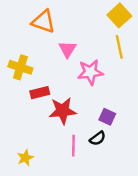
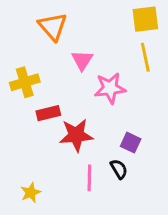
yellow square: (119, 15) -> (145, 19), turned 35
orange triangle: (43, 22) -> (53, 26), turned 30
yellow cross: (20, 67) -> (25, 82), turned -35
black semicircle: (98, 138) -> (119, 169), turned -84

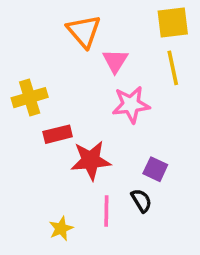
orange triangle: (53, 26) -> (84, 31), moved
pink triangle: (82, 60) -> (115, 61), moved
yellow star: (31, 193) -> (61, 229), moved

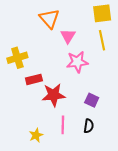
black semicircle: (141, 201) -> (89, 126), moved, turned 40

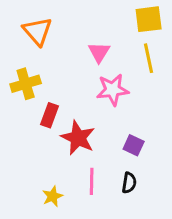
orange triangle: (49, 19) -> (38, 31), moved
red rectangle: (34, 79) -> (50, 115), turned -56
red star: (54, 95) -> (78, 138), turned 30

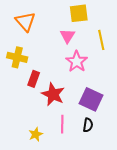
yellow square: (149, 19) -> (79, 13), moved
yellow cross: (26, 84) -> (17, 57), turned 30
pink star: (113, 90) -> (77, 62), turned -30
purple square: (134, 145) -> (91, 99), size x1.6

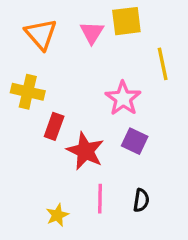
pink triangle: (67, 36) -> (92, 33), moved
purple square: (91, 99) -> (135, 141), moved, size x0.7

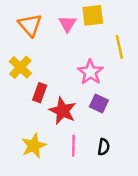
yellow cross: (28, 92) -> (20, 67), turned 30
yellow star: (57, 215) -> (34, 146), moved, size x1.5

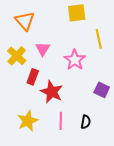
pink triangle: (67, 24) -> (43, 49), moved
purple square: (99, 103) -> (102, 90), moved

